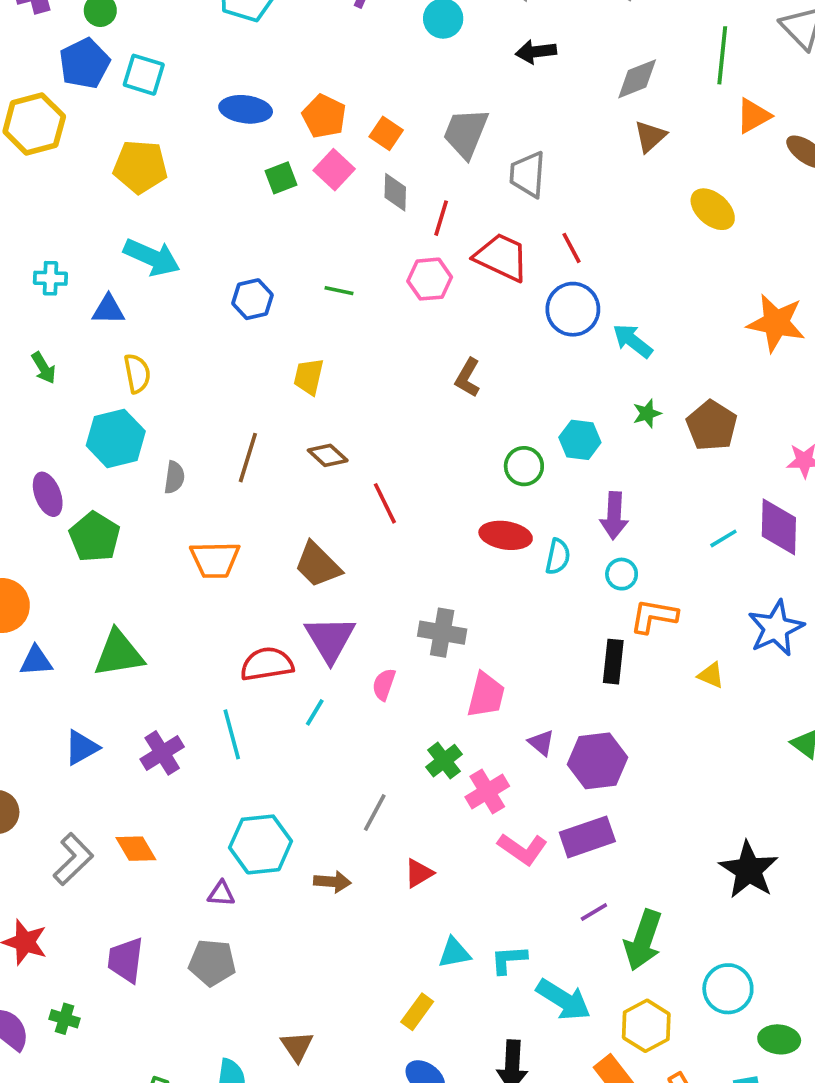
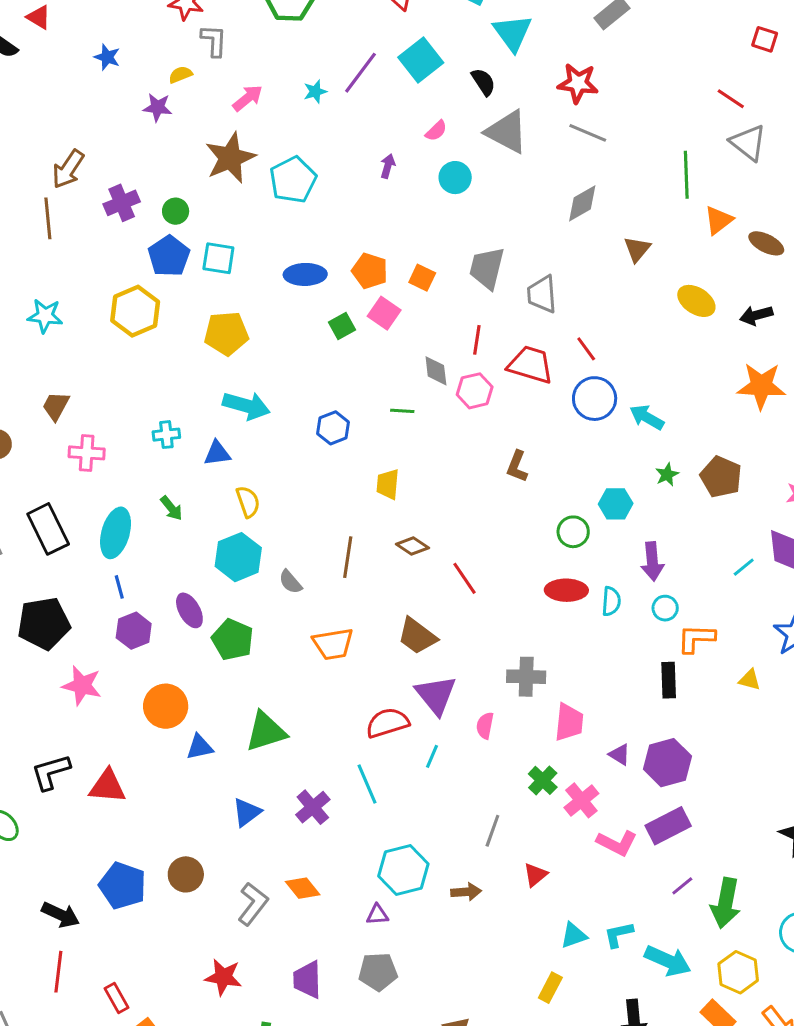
black arrow: (536, 52) -> (756, 315), moved
gray diamond: (637, 79) -> (582, 203), moved
gray diamond: (395, 192) -> (436, 371), moved
gray semicircle: (174, 477) -> (290, 582), turned 140

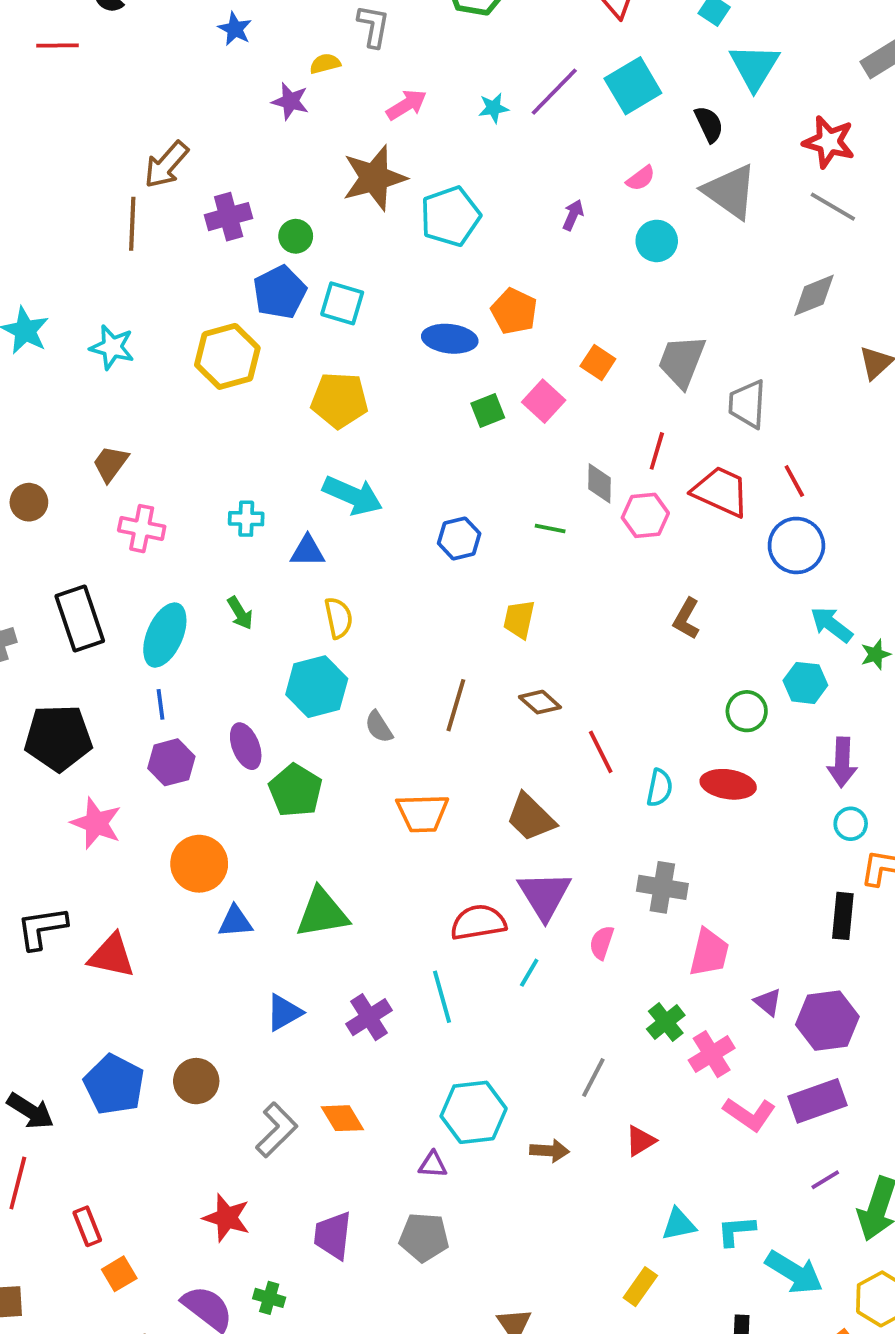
orange pentagon: (370, 271) -> (514, 311), moved
cyan arrow: (647, 417) -> (831, 625), moved
cyan semicircle: (611, 601) -> (660, 788), moved

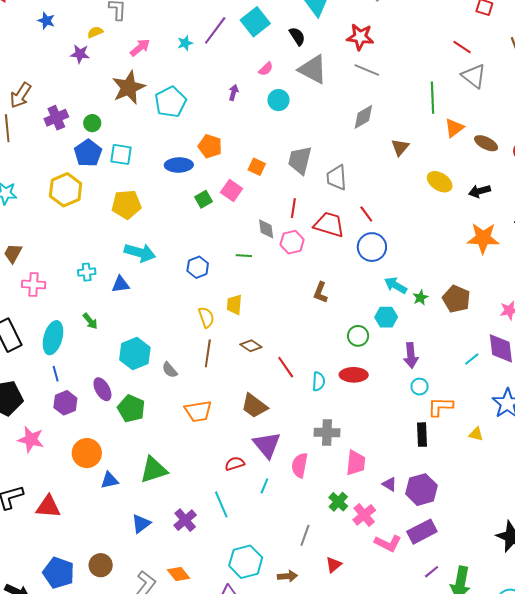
yellow semicircle: (339, 618) -> (206, 317), moved
red semicircle: (478, 922) -> (235, 464), size x0.7
pink semicircle: (602, 943) -> (300, 465), size x1.4

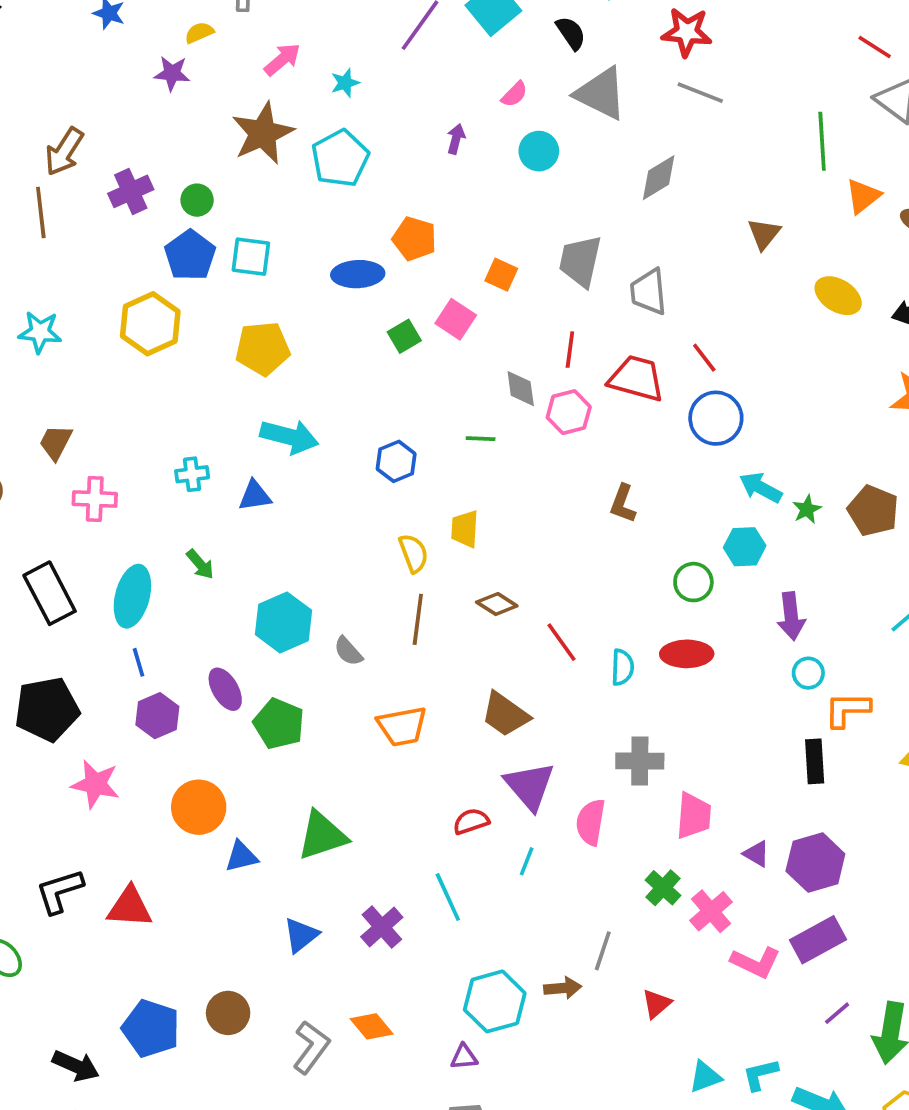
cyan star: (185, 43) -> (345, 83), moved
gray diamond: (363, 117) -> (659, 178), moved
brown arrow: (288, 576) -> (563, 988), moved

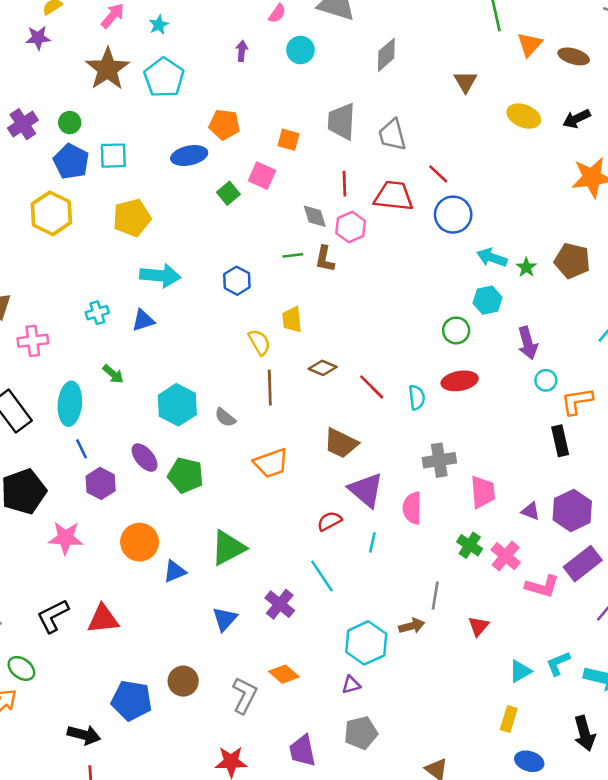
brown L-shape: (623, 504) -> (325, 259), moved

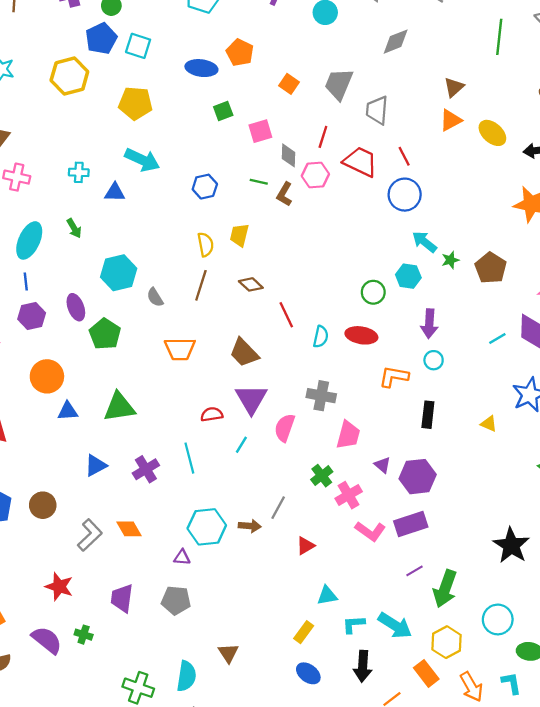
orange triangle: (530, 44) -> (451, 120), moved
pink square: (262, 176) -> (260, 131), moved, turned 30
orange L-shape: (577, 401) -> (394, 377), moved
cyan L-shape: (558, 663) -> (354, 624), moved

